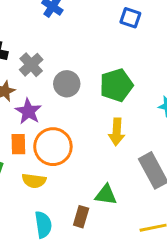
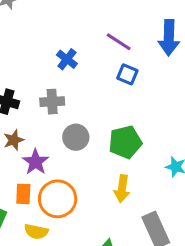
blue square: (130, 18) -> (127, 74), moved
gray cross: (31, 65) -> (52, 102), moved, turned 35

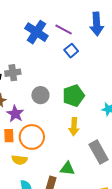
blue cross: (67, 59) -> (36, 32), moved, size x1.6
blue square: (127, 74) -> (71, 51), turned 32
gray cross: (52, 102) -> (13, 73), moved

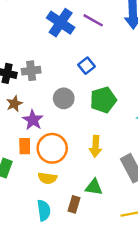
blue square: (71, 51) -> (87, 66), moved
yellow arrow: (74, 127) -> (95, 146), moved
yellow semicircle: (19, 160) -> (47, 178), moved

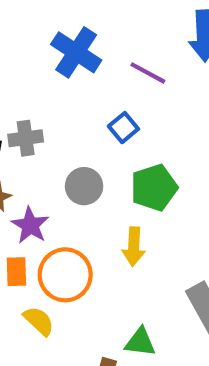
purple line: (93, 20) -> (148, 73), moved
yellow arrow: (95, 146) -> (134, 247), moved
yellow semicircle: (47, 178) -> (39, 321), moved, turned -144

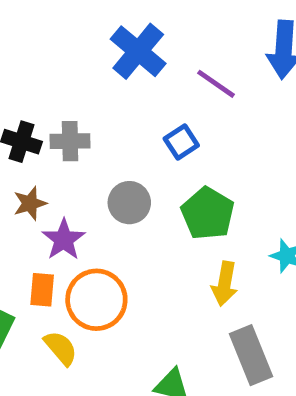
green pentagon: (154, 188) -> (208, 213), turned -30
yellow arrow: (134, 247) -> (225, 284), moved

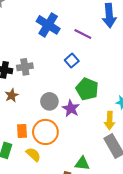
gray circle: (129, 203) -> (49, 101), moved
purple star: (64, 239) -> (71, 108), moved
yellow arrow: (225, 284) -> (110, 121), moved

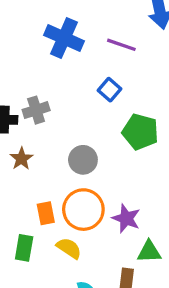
purple star: (71, 108) -> (126, 218), moved

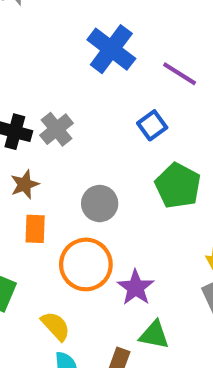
gray cross: (36, 110) -> (57, 129), turned -35
orange rectangle: (46, 213) -> (35, 229), moved
yellow semicircle: (69, 248) -> (56, 326), moved

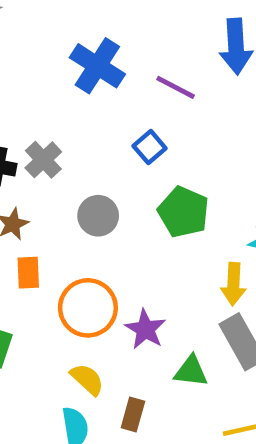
gray circle: (100, 204) -> (98, 216), moved
yellow semicircle: (56, 326) -> (87, 379), moved
green triangle: (154, 335) -> (191, 371), moved

